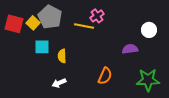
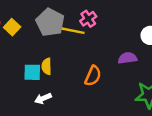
gray pentagon: (50, 17) -> (50, 22), moved
cyan square: (42, 47) -> (32, 72), moved
orange semicircle: (105, 76) -> (93, 76), moved

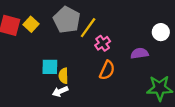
pink cross: (88, 19) -> (103, 43), moved
yellow line: (73, 31) -> (88, 28), turned -65
yellow semicircle: (47, 66) -> (63, 76), moved

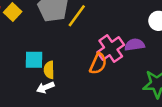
pink cross: (103, 43) -> (111, 48), moved, size x1.5

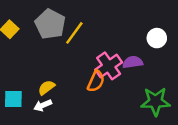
cyan square: (34, 60) -> (13, 99), moved
yellow semicircle: (49, 70) -> (46, 88), turned 54

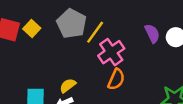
purple semicircle: (133, 62) -> (152, 33), moved, turned 72
pink cross: (109, 66) -> (111, 52), moved

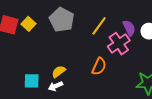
yellow line: (95, 32) -> (99, 26), moved
pink cross: (111, 52) -> (119, 44), moved

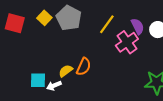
yellow square: (28, 24) -> (44, 18), moved
orange semicircle: (99, 66) -> (84, 67), moved
white arrow: (55, 86) -> (54, 86), moved

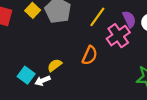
orange semicircle: (84, 67) -> (90, 55), moved
cyan square: (38, 80) -> (26, 75), turned 35

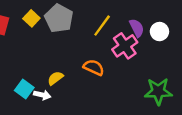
orange semicircle: (90, 55) -> (94, 67), turned -90
white arrow: (43, 81) -> (42, 95), turned -144

